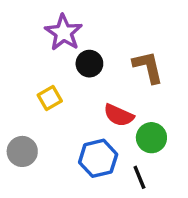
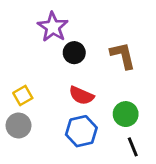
yellow square: (50, 98) -> (23, 95), moved
red semicircle: (119, 115) -> (81, 95), moved
black line: (139, 177) -> (133, 147), moved

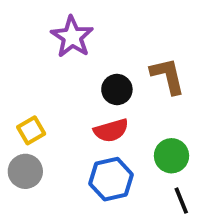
black circle: (74, 53) -> (117, 89), moved
red semicircle: (81, 95) -> (111, 130), turned -40

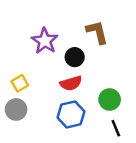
purple star: (72, 37) -> (45, 41), moved
brown L-shape: (168, 76) -> (97, 32), moved

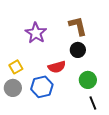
black circle: (75, 57) -> (78, 50), moved
blue hexagon: (71, 114) -> (42, 87), moved

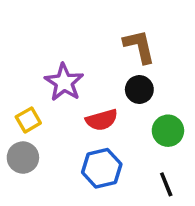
purple star: (36, 33) -> (64, 82), moved
green circle: (88, 80) -> (168, 131), moved
blue hexagon: (42, 87) -> (102, 168), moved

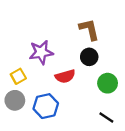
purple star: (64, 82) -> (41, 52), turned 30
blue hexagon: (102, 168) -> (46, 106), moved
black line: (166, 184) -> (106, 118), turned -35

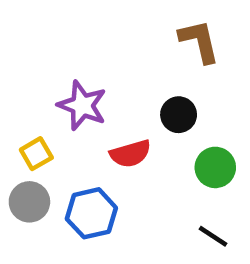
brown L-shape: (89, 29) -> (199, 41), moved
purple star: (41, 52) -> (82, 106), turned 30

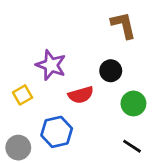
gray circle: (29, 202) -> (18, 148), moved

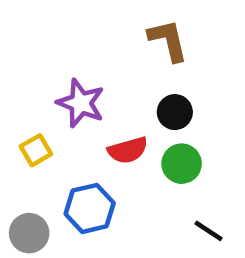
brown L-shape: (124, 25) -> (168, 40), moved
green circle: (133, 103) -> (182, 164), moved

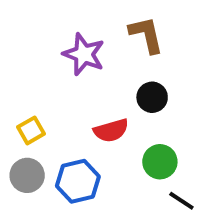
purple star: (81, 103) -> (84, 54), moved
green circle: (182, 164) -> (160, 162), moved
gray circle: (29, 233) -> (27, 175), moved

